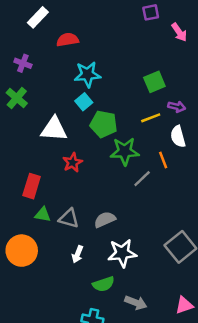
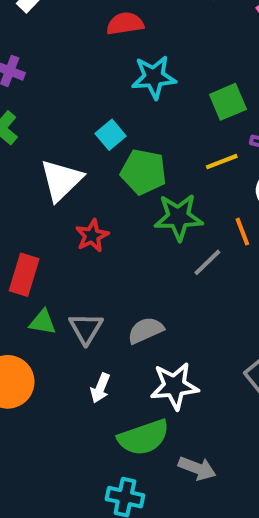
red semicircle: (68, 40) -> (125, 24), moved
cyan star: (87, 74) -> (154, 77), moved
white triangle: (54, 129) -> (61, 180), turned -48
gray triangle: (69, 218) -> (86, 328), turned 45
green semicircle: (104, 284) -> (144, 437), size x1.4

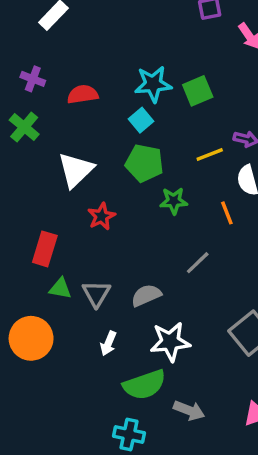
red semicircle: (125, 24) -> (83, 94), moved
green square: (228, 102) -> (198, 91), moved
cyan square: (111, 135) -> (141, 120), moved
green star: (179, 217) -> (174, 201), size x0.7
gray line: (207, 262) -> (198, 263), moved

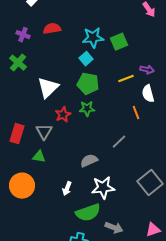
red semicircle: (83, 94) -> (52, 29), moved
green star: (174, 201) -> (87, 109), moved
red rectangle: (45, 249) -> (17, 134), moved
gray triangle: (96, 294) -> (44, 132), moved

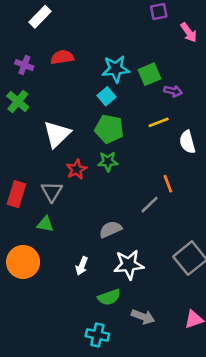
purple arrow: (147, 70) -> (173, 91), moved
orange line: (136, 113) -> (168, 184), moved
green semicircle: (88, 213) -> (109, 297), size x0.7

